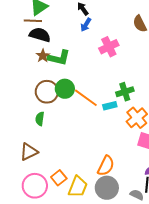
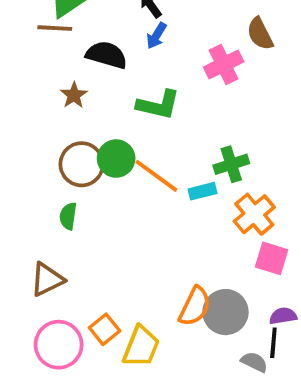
black semicircle: (40, 35) -> (107, 55), moved
pink cross: (109, 47) -> (224, 64), moved
green L-shape: (59, 58) -> (158, 105), moved
gray circle: (107, 188) -> (225, 312), moved

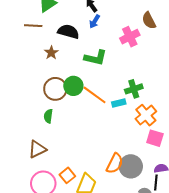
brown line: (55, 28) -> (33, 26), moved

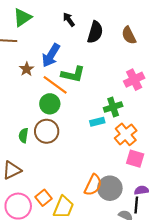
blue arrow: (95, 22) -> (51, 55), moved, size x1.6
black semicircle: (68, 32) -> (95, 32), moved, turned 90
pink cross: (130, 37) -> (134, 80), moved
brown circle: (55, 89) -> (47, 131), moved
orange line: (95, 95) -> (55, 85), moved

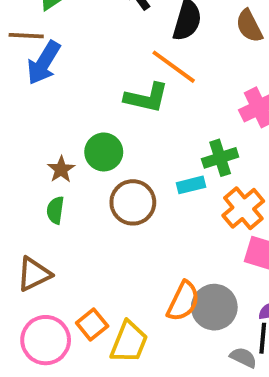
blue arrow: (51, 55) -> (44, 63), moved
brown star: (27, 69) -> (61, 169), moved
orange line: (55, 85) -> (174, 67), moved
brown circle: (47, 131) -> (133, 202), moved

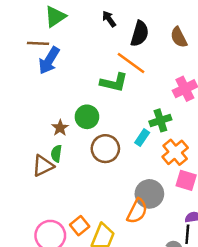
cyan rectangle: (191, 185) -> (142, 138), turned -42
brown triangle: (34, 274) -> (43, 166), moved
gray circle: (214, 307) -> (149, 194), moved

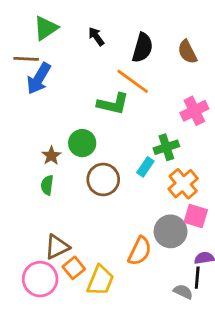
black arrow: (109, 19) -> (96, 36), moved
brown triangle: (43, 166) -> (57, 247), moved
gray circle: (149, 194) -> (171, 231), moved

